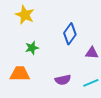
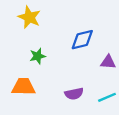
blue diamond: (70, 34) -> (82, 40), turned 40

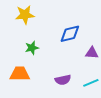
yellow star: (29, 17) -> (25, 15), turned -30

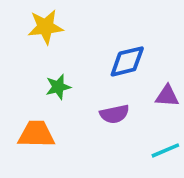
purple semicircle: (63, 80) -> (114, 114), moved

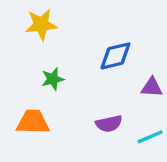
purple semicircle: (114, 114) -> (109, 124), moved

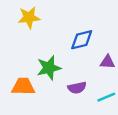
green star: (53, 79) -> (49, 68), moved, size x1.5

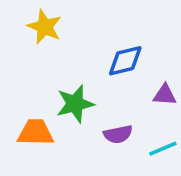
yellow star: (29, 17) -> (45, 27), turned 30

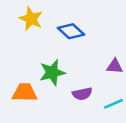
blue diamond: (125, 61) -> (71, 31), moved, turned 56

